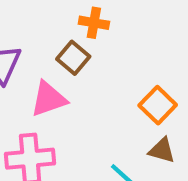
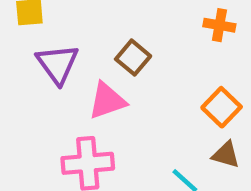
orange cross: (94, 23) -> (219, 25), moved

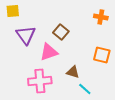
orange square: (222, 107) -> (102, 55), turned -30
brown triangle: (226, 155) -> (73, 72), moved

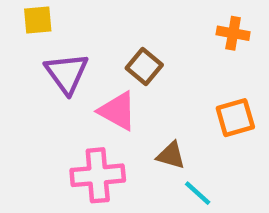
pink triangle: (49, 52) -> (118, 111), turned 48
orange square: (102, 55) -> (235, 118), turned -30

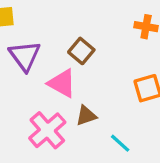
brown triangle: (171, 155) -> (86, 116), moved, turned -35
pink cross: (98, 175) -> (47, 130), turned -36

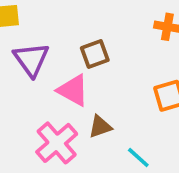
brown square: (81, 51) -> (95, 54), turned 30

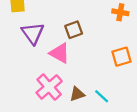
brown triangle: (100, 127) -> (77, 94), moved

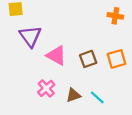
brown square: (74, 30) -> (88, 59), moved
pink cross: (49, 87) -> (46, 88), size x0.7

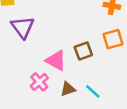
pink triangle: (56, 56) -> (56, 61), moved
orange square: (116, 59) -> (113, 39), moved

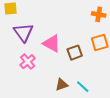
pink triangle: (56, 61) -> (52, 44), moved
pink cross: (39, 82) -> (28, 62), moved

